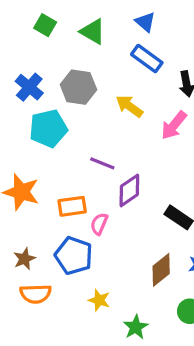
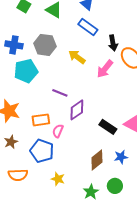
blue cross: (29, 87) -> (14, 45), turned -30
brown star: (24, 259) -> (11, 142), moved
green star: (136, 327) -> (91, 192), moved

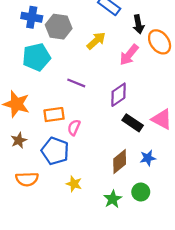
blue cross: (14, 45) -> (32, 17), moved
yellow arrow: (77, 57) -> (96, 41), turned 102
purple diamond: (77, 110) -> (118, 95), moved

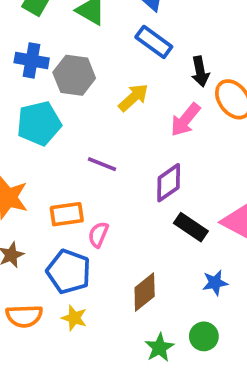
brown diamond: (120, 162) -> (145, 292), moved
yellow star: (74, 184) -> (74, 318), moved

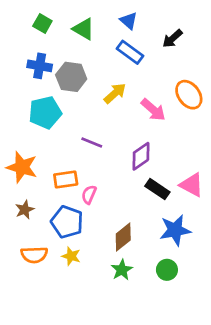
black arrow: (200, 72) -> (172, 39), moved, turned 60
pink arrow: (185, 120) -> (153, 110), turned -88
blue star: (215, 283) -> (175, 230), size x1.6
green star: (159, 348) -> (122, 270), moved

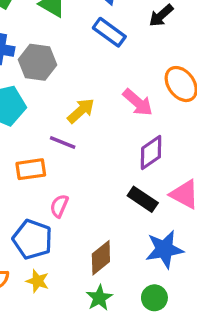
yellow arrow: (115, 93) -> (81, 111), moved
purple diamond: (141, 156) -> (151, 152), moved
orange rectangle: (66, 179) -> (31, 169), moved

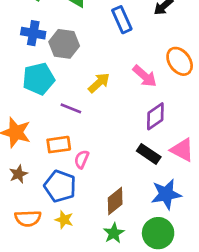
blue rectangle: (109, 32) -> (122, 20), turned 30
purple line: (63, 142) -> (71, 108), moved
orange rectangle: (31, 169) -> (59, 145), moved
green circle: (154, 298) -> (158, 233), size x1.5

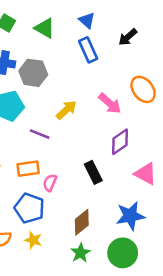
black rectangle: (149, 154) -> (93, 172), moved, turned 30

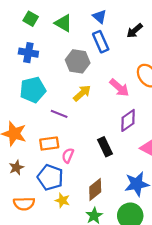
gray hexagon: (33, 73) -> (78, 61), moved
yellow star: (33, 240) -> (62, 200), moved

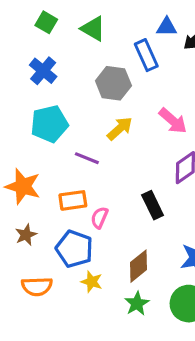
blue triangle: (100, 17) -> (167, 27), moved, turned -40
blue cross: (28, 53) -> (43, 71), turned 30

